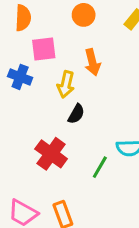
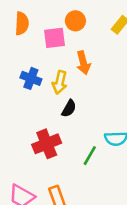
pink square: (44, 49) -> (55, 38), moved
blue cross: (20, 77) -> (31, 78), moved
red cross: (51, 154) -> (47, 144), turned 32

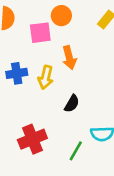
blue cross: (31, 78) -> (17, 73), turned -30
black semicircle: (69, 108) -> (72, 104), moved

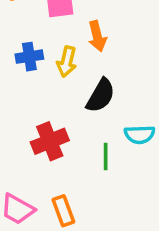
black semicircle: (72, 104) -> (101, 96), size x1.5
green line: (76, 151) -> (106, 157), turned -30

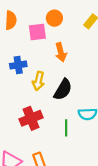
yellow arrow: (67, 62) -> (38, 81), moved

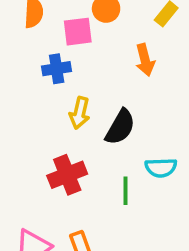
orange arrow: (61, 52) -> (145, 60), moved
blue cross: (18, 65) -> (57, 69), moved

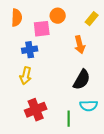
yellow arrow: (80, 113) -> (26, 76), moved
black semicircle: (120, 127) -> (82, 80), moved

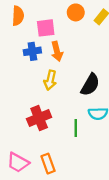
orange circle: (58, 16) -> (76, 12), moved
orange arrow: (80, 45) -> (57, 51), moved
yellow arrow: (26, 76) -> (50, 80), moved

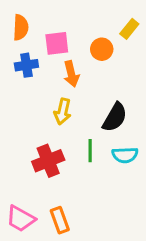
orange circle: (76, 12) -> (102, 49), moved
blue cross: (32, 51) -> (26, 65), moved
green line: (76, 128) -> (90, 151), moved

